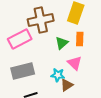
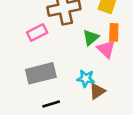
pink rectangle: (20, 39) -> (37, 32), size x0.7
pink triangle: (75, 63) -> (106, 49), moved

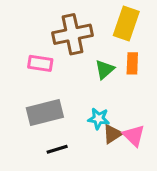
pink rectangle: (37, 32) -> (40, 63), turned 36
pink triangle: (106, 49) -> (134, 135), moved

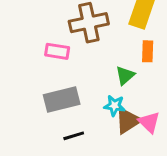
green triangle: (105, 69) -> (125, 75), moved
brown triangle: (112, 134) -> (128, 121), size x1.4

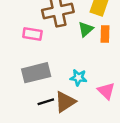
green triangle: (125, 75) -> (86, 29), moved
brown triangle: (128, 121) -> (65, 102), moved

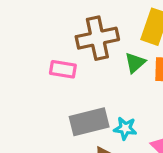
gray rectangle: (36, 73) -> (89, 122), moved

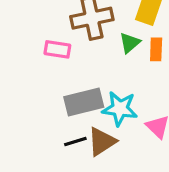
cyan star: (125, 128) -> (120, 109), size x1.5

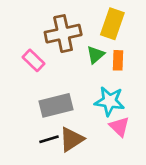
pink rectangle: (57, 49) -> (33, 60), turned 35
cyan star: (120, 109) -> (110, 101), moved

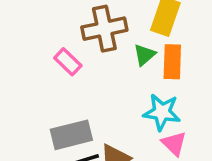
orange rectangle: (118, 60) -> (172, 62), size x1.4
gray rectangle: (56, 105) -> (71, 135), moved

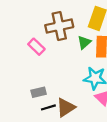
gray rectangle: (71, 135) -> (39, 92), size x0.6

